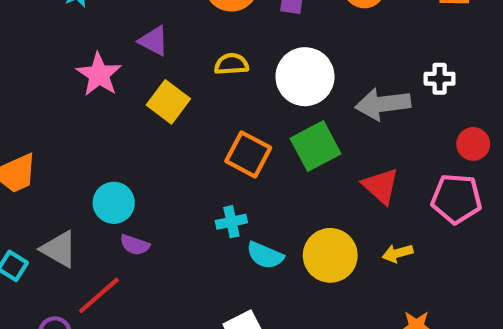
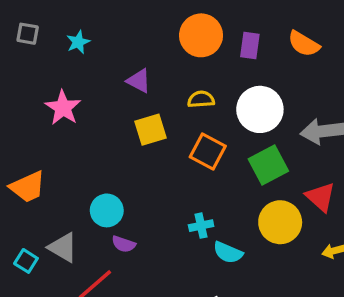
pink star: (99, 75) -> (63, 108), moved
yellow square: (168, 102) -> (151, 130), turned 36
orange square: (248, 154) -> (208, 152), moved
yellow circle: (330, 255) -> (280, 222), moved

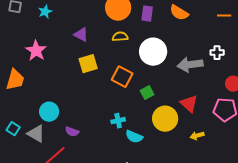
yellow semicircle: (201, 99) -> (120, 37), moved
green square: (268, 165) -> (147, 93), moved, size x0.6
orange trapezoid: (28, 187) -> (15, 80), moved, turned -50
cyan circle: (107, 210) -> (49, 112), moved
cyan square: (26, 261) -> (13, 129), moved

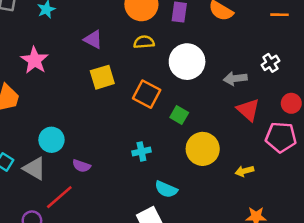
white cross: (217, 53) -> (270, 63), turned -32
gray arrow: (190, 65) -> (235, 79), size x0.7
green square: (147, 93) -> (179, 115), turned -32
red triangle: (189, 104) -> (248, 110), moved
cyan semicircle: (134, 137) -> (166, 189), moved

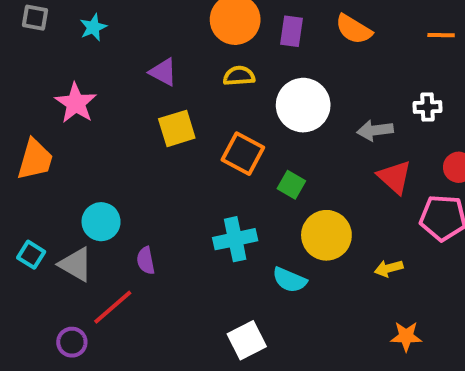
white cross: (270, 63) -> (428, 107), turned 30
cyan cross: (141, 151) -> (235, 239), size x1.5
purple semicircle: (81, 166) -> (146, 261), turned 60
cyan semicircle: (166, 189) -> (290, 280), moved

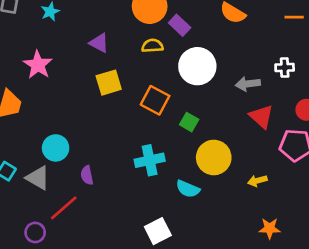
purple rectangle: (291, 31) -> (180, 25), moved, turned -55

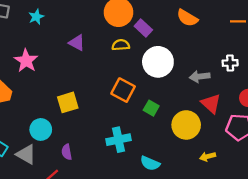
yellow square: (109, 83) -> (68, 102), moved
yellow circle: (214, 157) -> (186, 125), moved

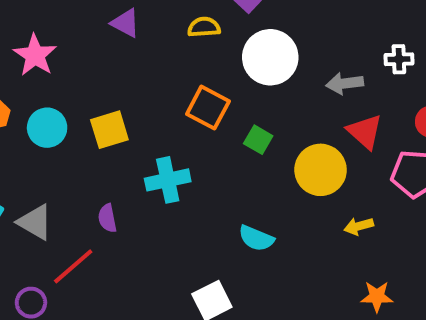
cyan circle: (41, 129) -> (47, 128), moved
cyan cross: (119, 140) -> (168, 180), moved

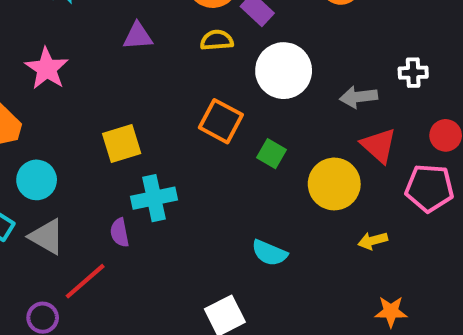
purple triangle: (125, 23) -> (138, 36), turned -32
cyan circle: (47, 128) -> (37, 180), moved
cyan cross: (168, 180) -> (154, 198), moved

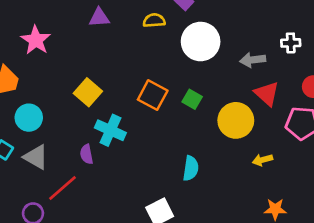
orange square: (221, 121) -> (153, 95), moved
yellow square: (122, 143) -> (88, 92), turned -32
cyan cross: (154, 198) -> (110, 130), turned 36
cyan semicircle: (269, 253) -> (191, 168), turned -105

